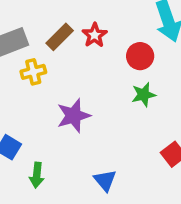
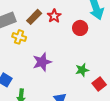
yellow cross: (33, 72) -> (19, 37), turned 32
green star: (144, 95) -> (82, 70), moved

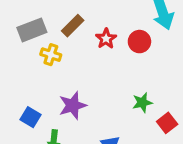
red star: (54, 16) -> (106, 39), moved
purple star: (42, 62) -> (73, 105), moved

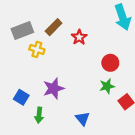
red circle: (139, 42) -> (110, 63), moved

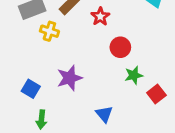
red circle: (110, 63) -> (120, 47), moved
green arrow: (39, 115) -> (41, 119), moved

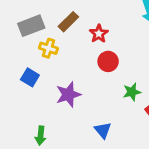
red circle: (120, 47) -> (108, 61), moved
blue square: (31, 89) -> (30, 77), moved

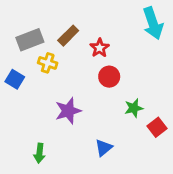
blue square: (30, 77) -> (15, 79), moved
blue triangle: (103, 130) -> (104, 148), turned 30

